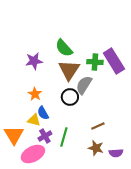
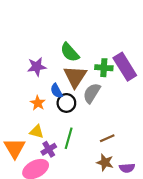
black circle: (70, 97) -> (66, 103), moved
blue semicircle: (43, 113) -> (56, 91), moved
green line: (64, 137) -> (69, 138), moved

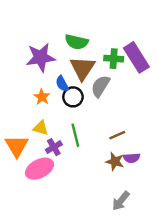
green semicircle: (70, 52) -> (77, 42), turned -35
purple star: (37, 67) -> (41, 57), size x1.4
green line: (69, 138) -> (75, 135), turned -30
purple semicircle: (127, 168) -> (132, 158), moved

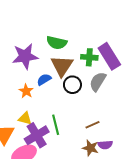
blue semicircle: (62, 84) -> (44, 79), turned 88
gray semicircle: (100, 86) -> (98, 82), moved
black circle: (73, 97) -> (72, 85), moved
purple cross: (54, 147) -> (37, 135), size x1.6

